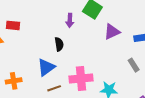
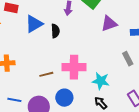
blue triangle: (46, 67) -> (34, 24), moved

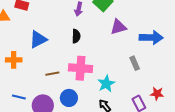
blue triangle: (34, 24) -> (38, 39), moved
black semicircle: (55, 31) -> (76, 36), moved
cyan star: (101, 81) -> (106, 84), turned 30

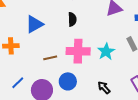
cyan star: (106, 84) -> (106, 52), moved
blue line: (19, 97) -> (18, 83), turned -56

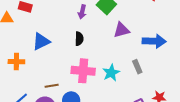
brown line: (50, 58) -> (52, 86), moved

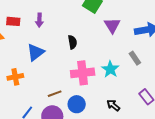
purple arrow: (82, 12) -> (39, 20), moved
purple triangle: (122, 30) -> (112, 25), turned -36

